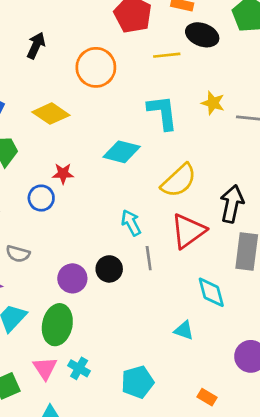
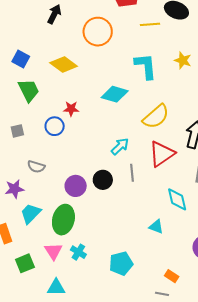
cyan arrow: (131, 223) -> (120, 146), turned 72

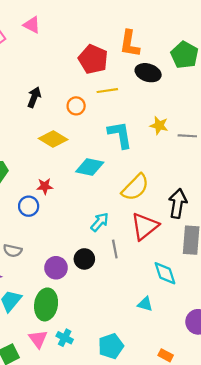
black arrow: (54, 14) -> (34, 97), moved
yellow line: (150, 24) -> (107, 91), moved
orange circle: (98, 32) -> (76, 106), moved, size x0.6
yellow diamond: (64, 64) -> (53, 139), moved

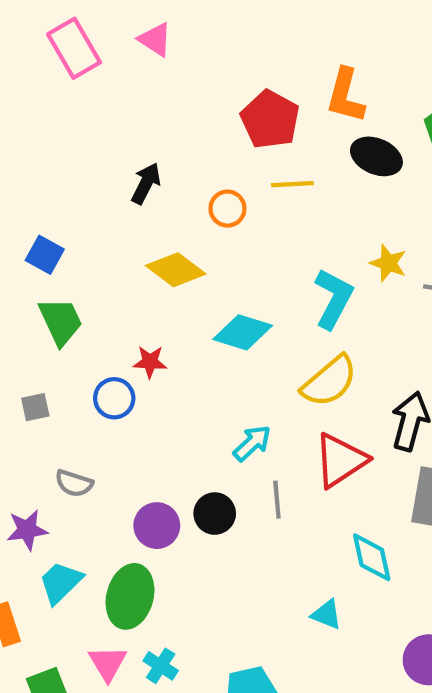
cyan L-shape: (120, 135) -> (333, 299), moved, turned 32

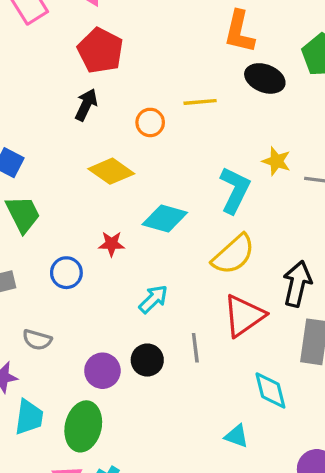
red pentagon: (270, 119) -> (100, 51), moved
red star: (150, 362) -> (112, 244), moved
cyan arrow: (252, 443) -> (153, 299), moved
cyan trapezoid: (61, 582) -> (29, 417), turned 144

